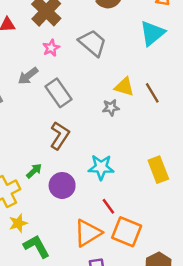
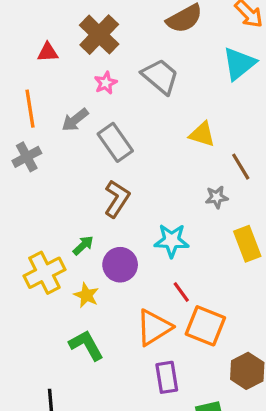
brown line: (152, 93) -> (241, 167), moved
gray star: (111, 108) -> (217, 197), moved
yellow star: (18, 223) -> (86, 295), moved, turned -30

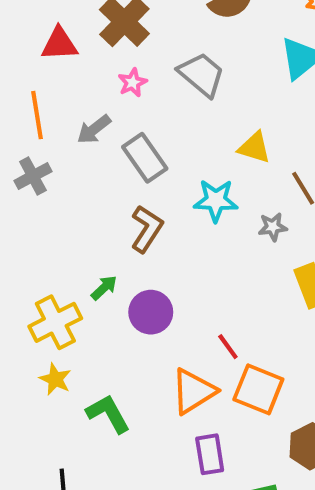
red triangle: (48, 52) -> (59, 44), size x1.4
cyan star: (172, 241) -> (216, 200), moved
yellow star: (86, 295) -> (55, 379), moved

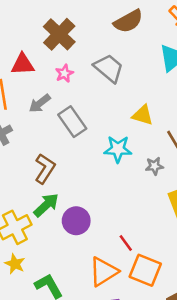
red triangle: (59, 44) -> (23, 64), moved
brown L-shape: (147, 229) -> (45, 169), moved
green arrow: (104, 288) -> (46, 205), size x1.5

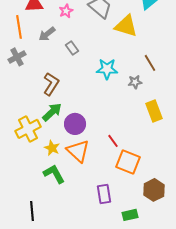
yellow triangle: (143, 115) -> (126, 26), moved, size x1.4
gray rectangle: (72, 122) -> (72, 48), size x0.6
yellow star: (15, 264) -> (52, 148), moved
orange triangle: (104, 272) -> (78, 151), moved, turned -45

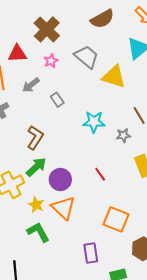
red line: (113, 141) -> (100, 174), moved

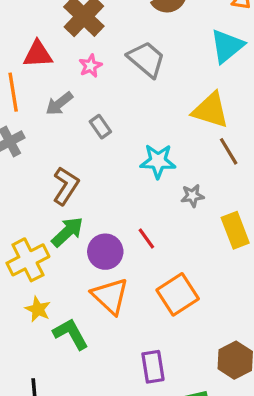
yellow triangle: (114, 77) -> (211, 110), moved
gray star: (123, 135) -> (192, 196), moved
red line: (100, 174) -> (146, 238), moved
yellow star: (36, 205) -> (38, 309), moved
orange square: (116, 219) -> (178, 294), moved, turned 35

